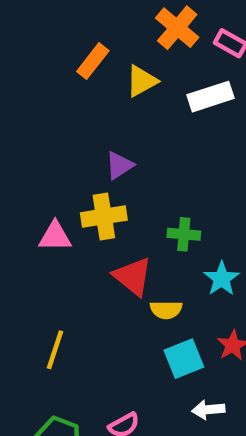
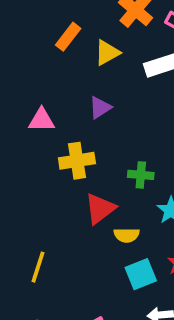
purple triangle: (119, 165) -> (100, 108), moved
pink triangle: (55, 236) -> (42, 120), moved
red triangle: (133, 276) -> (100, 209), turned 44

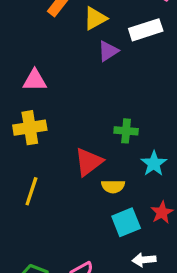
purple triangle: (100, 108) -> (108, 51), moved
yellow cross: (77, 161) -> (30, 128), moved
yellow line: (38, 267) -> (31, 191), moved

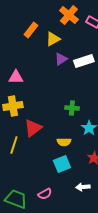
white rectangle: (146, 30) -> (84, 61), moved
red triangle: (89, 162) -> (33, 128), moved
cyan square: (126, 222) -> (62, 164), moved

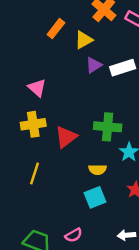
pink triangle: (16, 77) -> (37, 88), turned 42
green cross: (72, 108) -> (108, 127), size x1.5
red triangle: (33, 128) -> (66, 137), moved
white arrow: (83, 187) -> (126, 235), moved

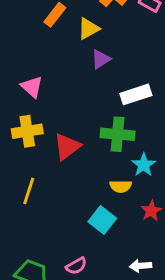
white rectangle: (123, 68) -> (136, 94), moved
yellow semicircle: (97, 170) -> (121, 186), moved
cyan square: (95, 197) -> (102, 220), turned -30

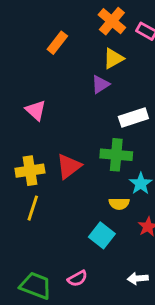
yellow triangle: (88, 29) -> (113, 58), moved
yellow cross: (27, 131) -> (30, 171), moved

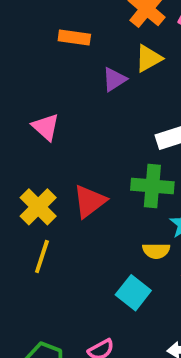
orange rectangle: (57, 43) -> (74, 37), turned 60
purple triangle: (100, 84) -> (114, 79), moved
yellow cross: (30, 171) -> (38, 207), turned -36

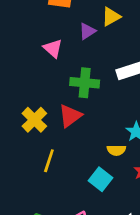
pink triangle: (46, 127) -> (53, 48), moved
green cross: (152, 186) -> (85, 83), moved
yellow line: (42, 256) -> (49, 161), moved

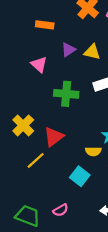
yellow triangle: (111, 17) -> (92, 52), moved, turned 42
red triangle: (70, 116) -> (54, 137), moved
yellow line: (49, 161) -> (36, 160), turned 30

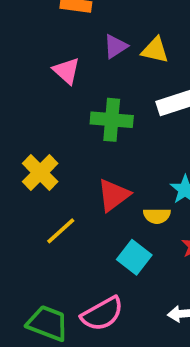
red triangle: (54, 137) -> (114, 195), moved
pink semicircle: (61, 210) -> (102, 314), size x1.6

